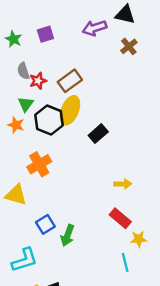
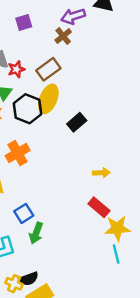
brown cross: (129, 46) -> (63, 36), moved
green arrow: (67, 235) -> (36, 233), moved
yellow star: (139, 239) -> (117, 228), size x1.5
cyan line: (125, 262) -> (116, 254), moved

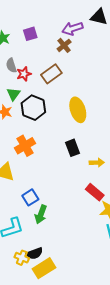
yellow ellipse: (48, 99) -> (78, 110), moved, turned -40
black rectangle: (77, 122) -> (73, 148), moved, turned -70

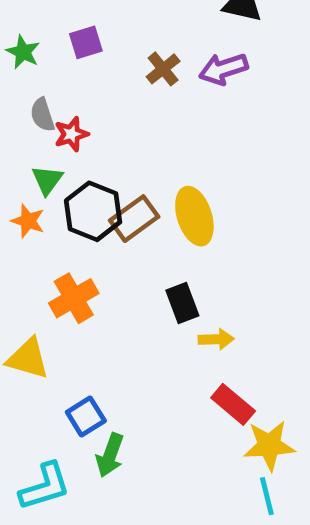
purple arrow: (73, 29) -> (223, 69), moved
brown rectangle: (51, 74) -> (134, 219), moved
yellow arrow: (97, 163) -> (216, 339), moved

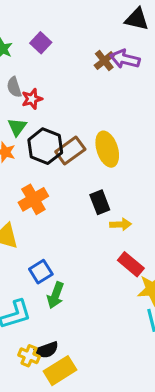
purple square: (86, 42) -> (41, 43), turned -30
brown cross: (163, 69) -> (104, 61), moved
purple arrow: (223, 69) -> (125, 59), turned 32

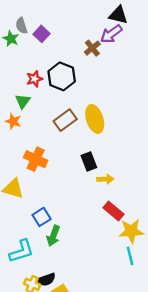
purple arrow: (125, 59) -> (111, 34), moved, turned -50
gray semicircle: (14, 87) -> (21, 26), moved
black hexagon: (45, 146) -> (62, 76), moved
orange cross: (33, 199) -> (36, 159), turned -35

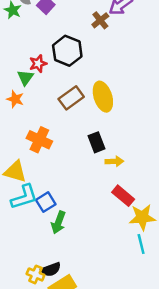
red star: (34, 79) -> (38, 64), moved
cyan L-shape: (21, 251) -> (24, 197), moved

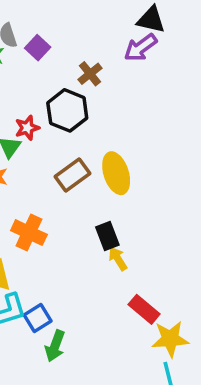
brown cross: (100, 20) -> (90, 74), moved
yellow arrow: (114, 161) -> (118, 259), moved, turned -120

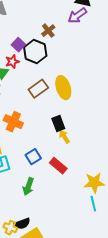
purple square: (38, 48) -> (18, 45), moved
red rectangle: (144, 309) -> (58, 166), moved
blue square: (38, 318) -> (33, 157), moved

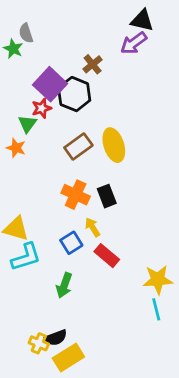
purple square: (18, 45) -> (50, 84), size x1.6
orange cross: (13, 122) -> (76, 195), moved
yellow arrow: (64, 137) -> (93, 227), moved

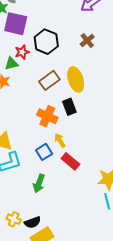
brown cross: (93, 64) -> (87, 41), moved
purple square: (50, 84) -> (16, 24), moved, turned -30
green triangle: (27, 124) -> (12, 64), turned 40
black rectangle: (107, 196) -> (69, 107), moved
yellow cross: (39, 343) -> (14, 219), moved

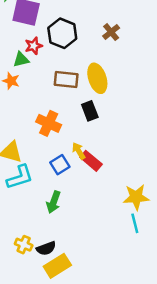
brown rectangle: (49, 80) -> (66, 80), turned 42
orange cross: (47, 116) -> (49, 123), moved
red rectangle: (70, 161) -> (91, 161), moved

